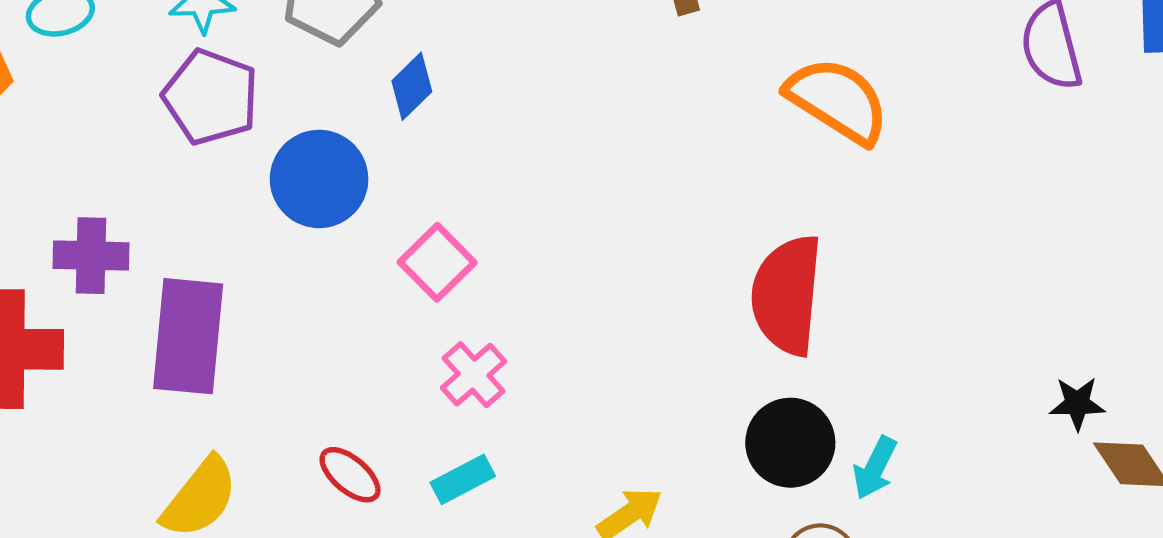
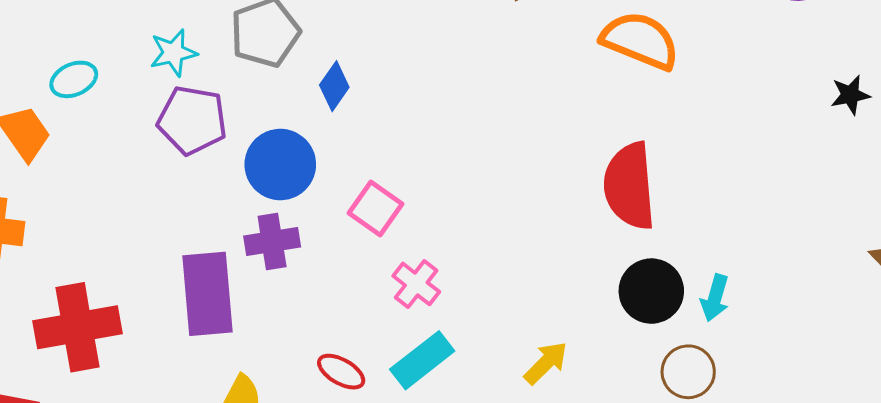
purple cross: (91, 256) -> (272, 241), moved
black star: (1077, 403) -> (850, 95), moved
cyan rectangle: (463, 479) -> (422, 360), size x1.4

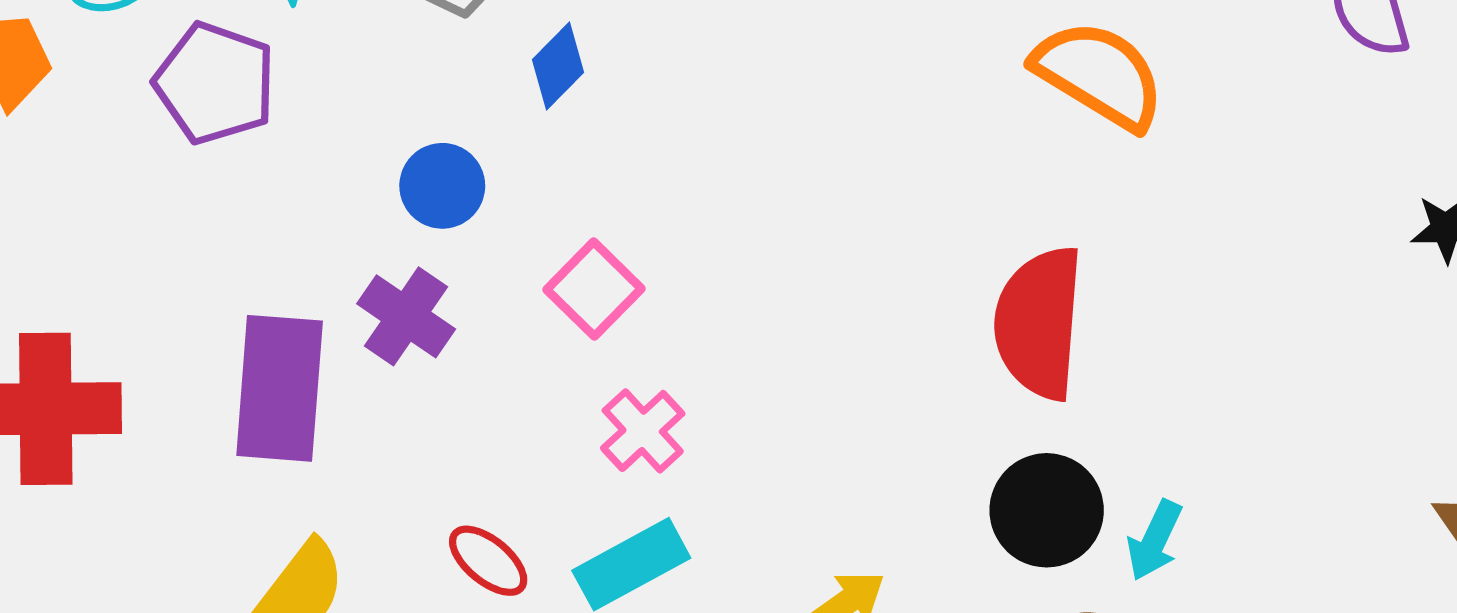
purple pentagon: (192, 120) -> (215, 83), moved
blue circle: (280, 165) -> (442, 186), size x0.7
purple cross: (272, 241) -> (406, 316), turned 34

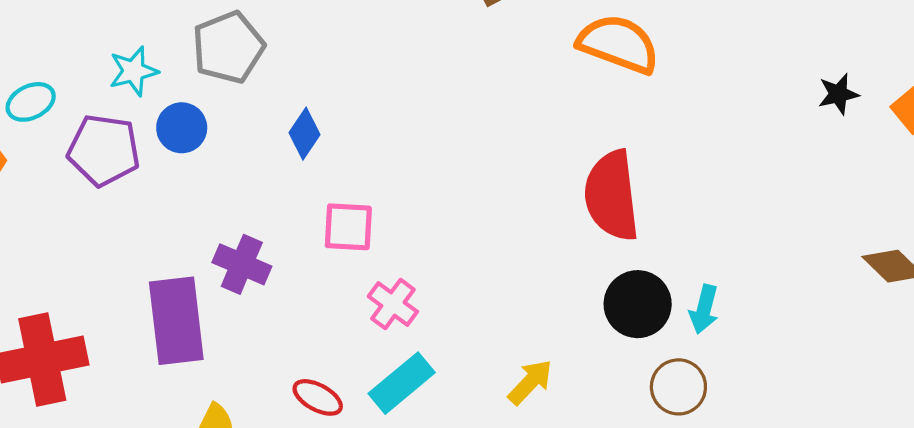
blue diamond: (558, 66) -> (305, 134), moved
blue circle: (442, 186) -> (182, 128), moved
pink square: (594, 289) -> (348, 227), turned -30

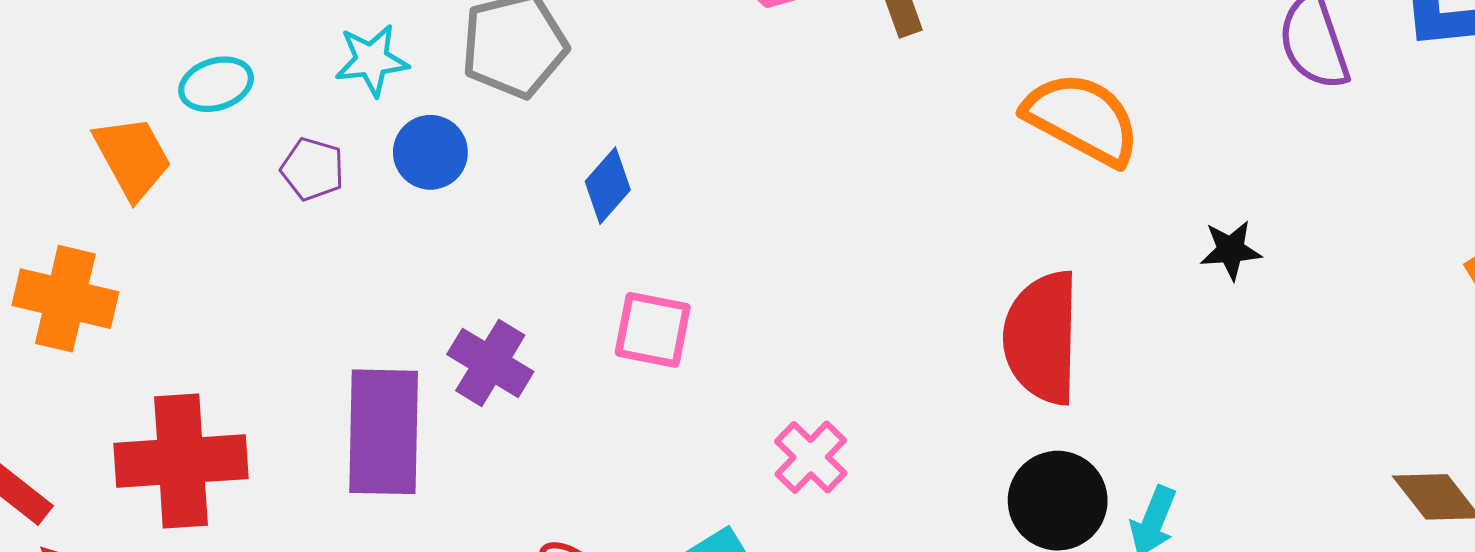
black star: (838, 94) -> (1231, 250), moved
purple pentagon: (104, 150) -> (313, 169), size x0.6
pink cross: (393, 304) -> (811, 457), moved

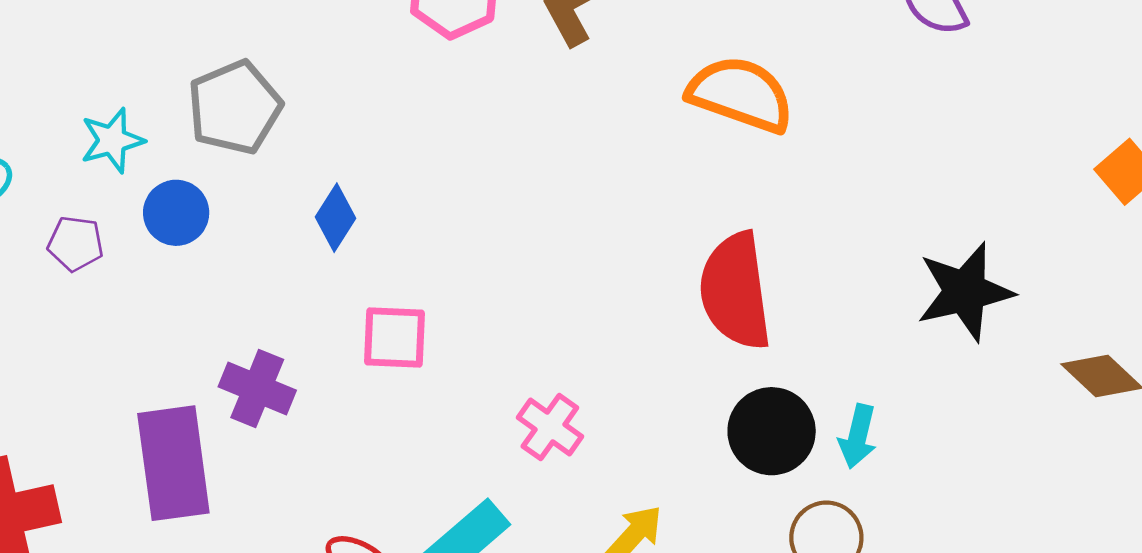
black star: (1231, 250) -> (965, 292), moved, size x1.8

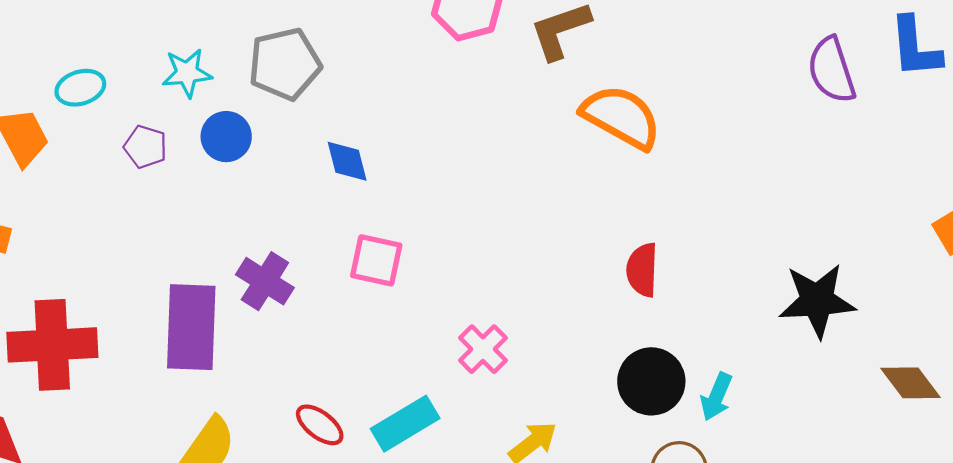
orange semicircle: (741, 94) -> (621, 117), moved
blue diamond: (336, 218) -> (347, 161), turned -57
red semicircle: (735, 291) -> (642, 270), size x0.6

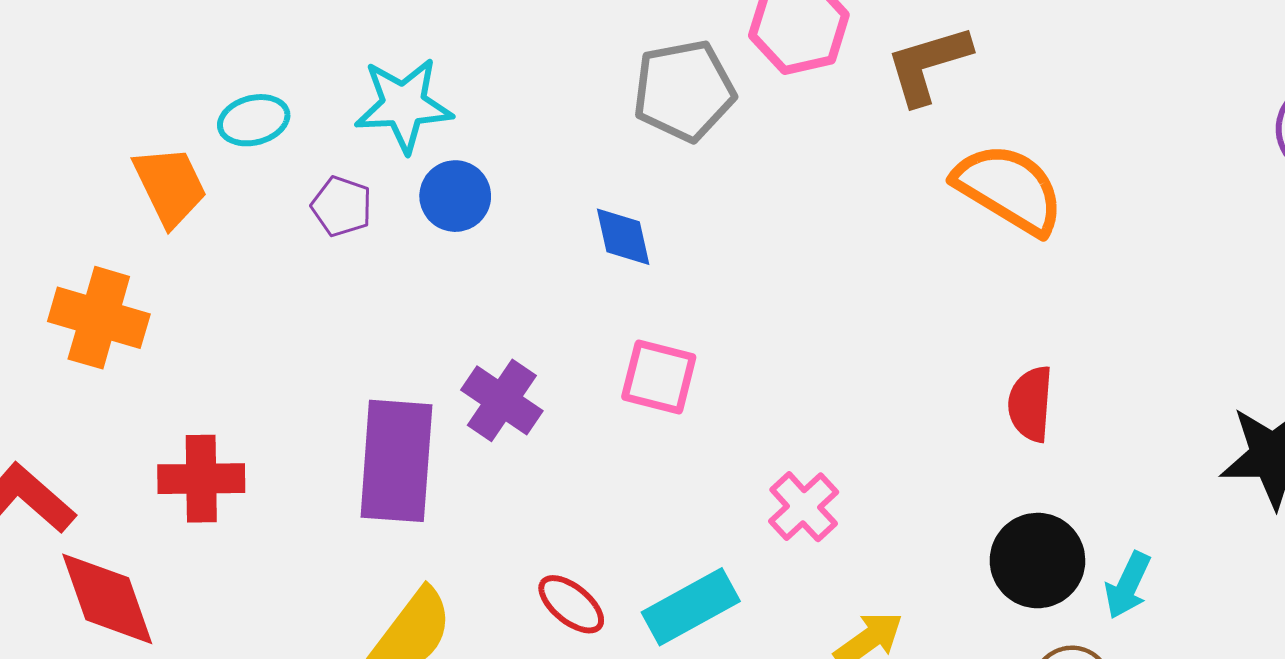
gray pentagon: (285, 64) -> (684, 91), moved
cyan star: (187, 73) -> (404, 105), size x1.4
red cross: (52, 345) -> (201, 479), size x0.7

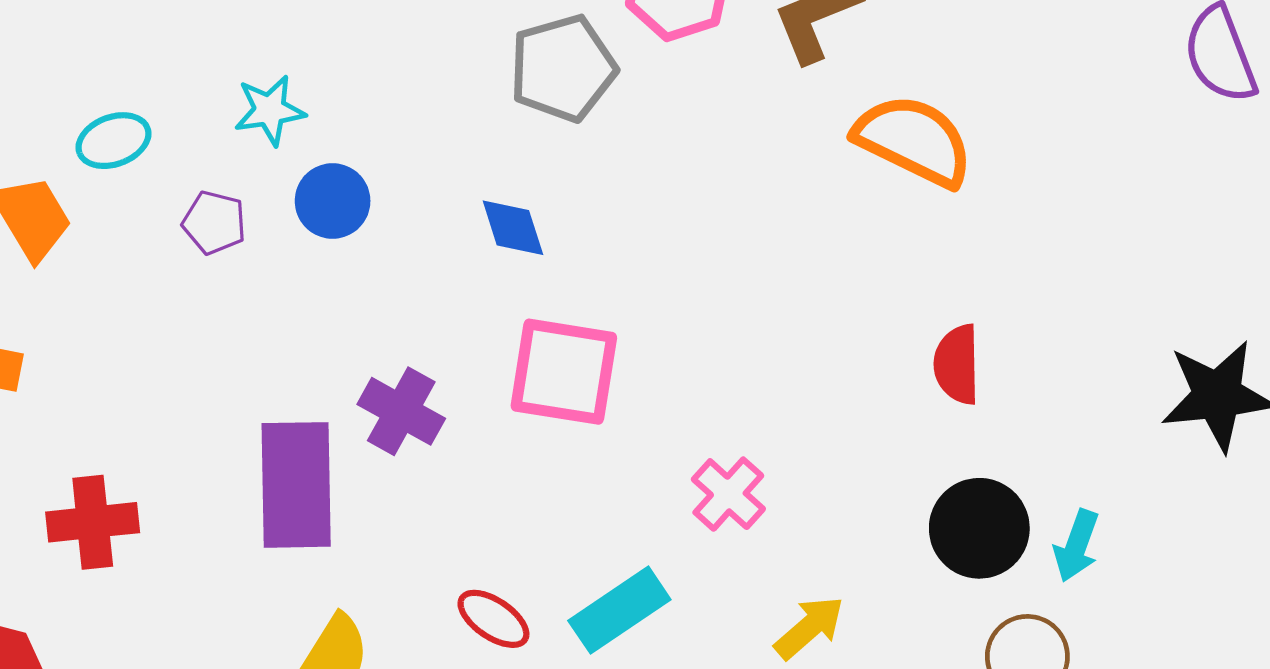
cyan star: (404, 105) -> (270, 110), size x0.7
pink square: (659, 377) -> (564, 372), size x1.4

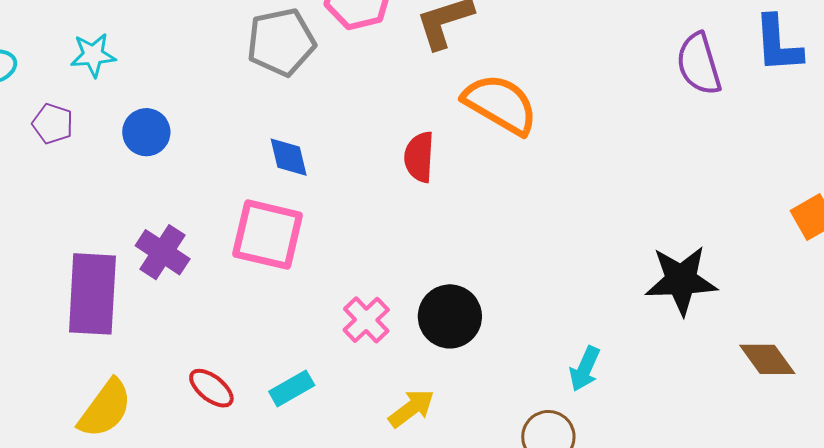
blue circle: (333, 201) -> (146, 132), moved
blue diamond: (513, 228) -> (289, 157), moved
red semicircle: (957, 364) -> (419, 157), moved
black circle: (979, 528) -> (450, 316), moved
cyan rectangle: (619, 610) -> (292, 388), size x0.7

